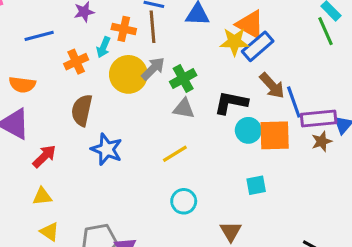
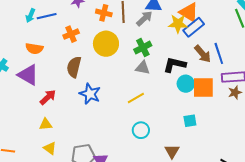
cyan arrow: (103, 47) -> (30, 16), moved
gray arrow: (153, 69) -> (144, 18), moved
blue line: (294, 102) -> (219, 53), moved

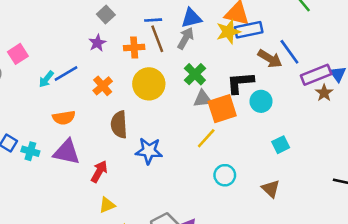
cyan arrow: (30, 16) -> (46, 79), turned 32
blue rectangle: (194, 27) -> (249, 30), turned 45
orange square: (203, 87) -> (222, 109), moved

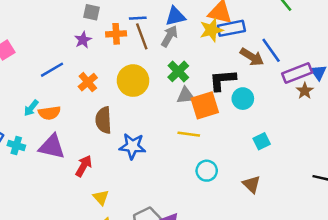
gray square: (106, 15) -> (91, 12), turned -35
orange cross: (134, 48) -> (116, 34), moved
cyan arrow: (46, 79) -> (31, 108), moved
yellow line: (206, 138) -> (189, 134), turned 55
yellow triangle: (107, 205) -> (101, 197), moved, turned -49

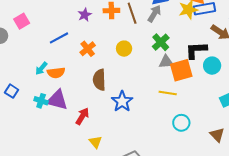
yellow circle: (133, 81) -> (124, 49), size x0.6
cyan cross: (16, 145) -> (41, 101), moved
blue star: (132, 146) -> (122, 101), turned 30

